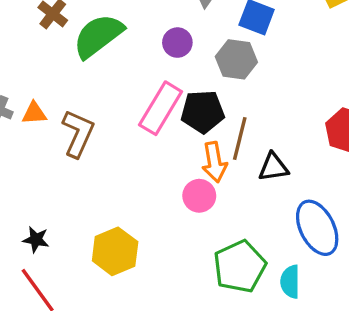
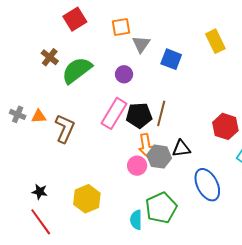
gray hexagon: (236, 59) -> (159, 157), moved
brown line: (240, 139) -> (161, 113), moved
cyan semicircle: (290, 282) -> (136, 220), moved

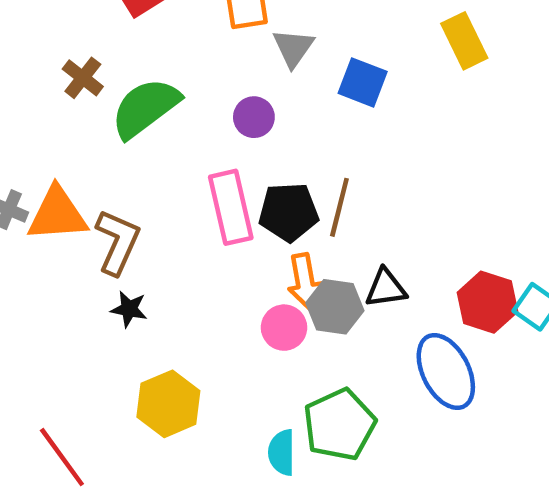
pink rectangle: (114, 113) -> (231, 207), turned -44
orange triangle: (39, 116) -> (57, 214), size x1.8
red hexagon: (225, 126) -> (487, 302), moved
black star: (40, 192) -> (129, 309), moved

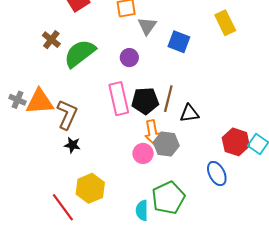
black triangle: (386, 288) -> (189, 113), moved
blue ellipse: (446, 371) -> (217, 174), size x0.7
red line: (62, 457) -> (63, 207), moved

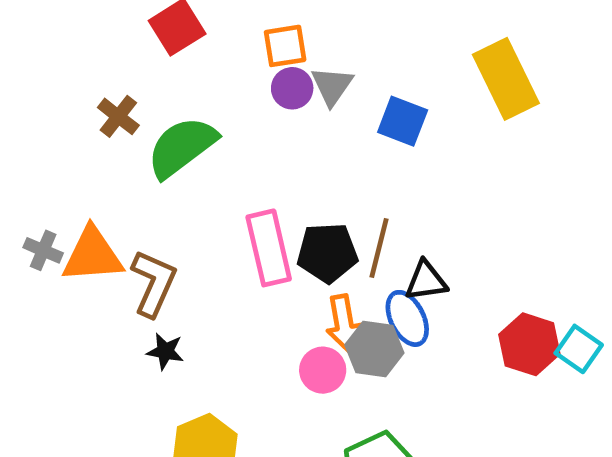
yellow rectangle: (225, 23) -> (506, 79), size x1.4
purple circle: (129, 58) -> (292, 88), moved
blue ellipse: (217, 174) -> (407, 318), moved

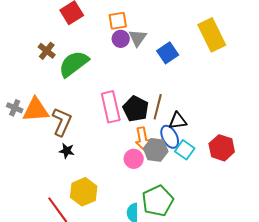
blue square: (403, 121) -> (168, 53), turned 35
black pentagon: (327, 253) -> (136, 109), turned 30
cyan square: (579, 349) -> (185, 150), moved

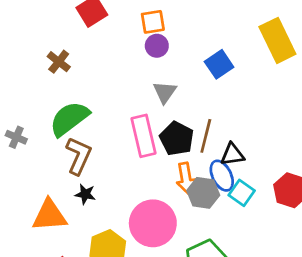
gray triangle: (138, 38) -> (165, 92), moved
green semicircle: (74, 64) -> (69, 119), moved
orange triangle: (36, 110) -> (49, 215), moved
pink circle: (134, 159) -> (153, 223), moved, size x1.8

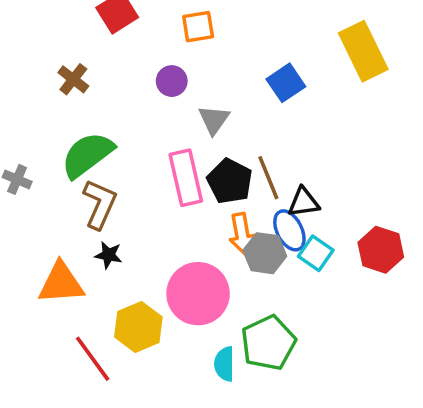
purple circle: (157, 46) -> (172, 81), moved
brown line: (206, 136) -> (268, 178), turned -36

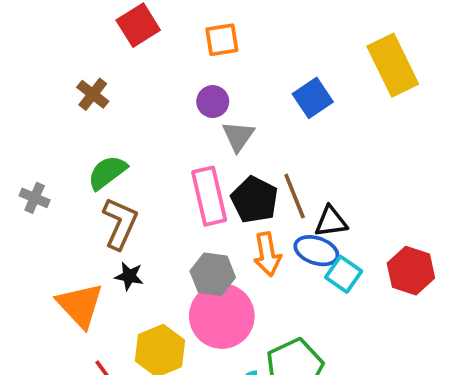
purple circle: (172, 81) -> (213, 102), moved
green semicircle: (87, 155) -> (107, 172), size x0.7
blue ellipse: (289, 230) -> (316, 251), turned -45
gray hexagon: (265, 253) -> (213, 274), moved
orange triangle: (61, 283) -> (80, 305), turned 51

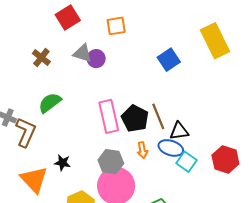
purple circle: (213, 102) -> (96, 59), moved
gray triangle: (238, 136) -> (82, 53), moved, turned -48
brown L-shape: (120, 223) -> (26, 132), moved
orange arrow: (267, 254) -> (142, 150), size x0.7

